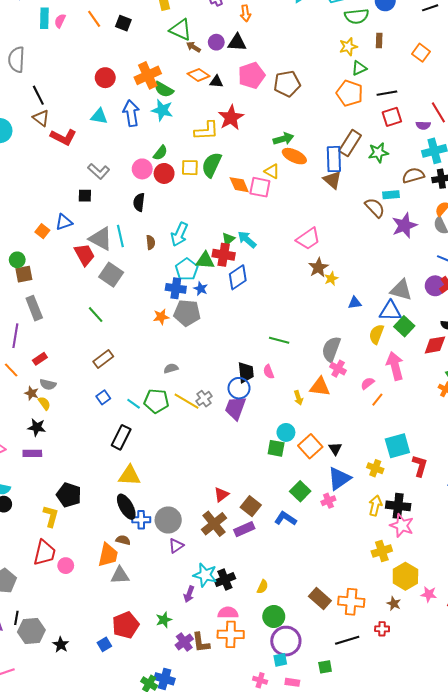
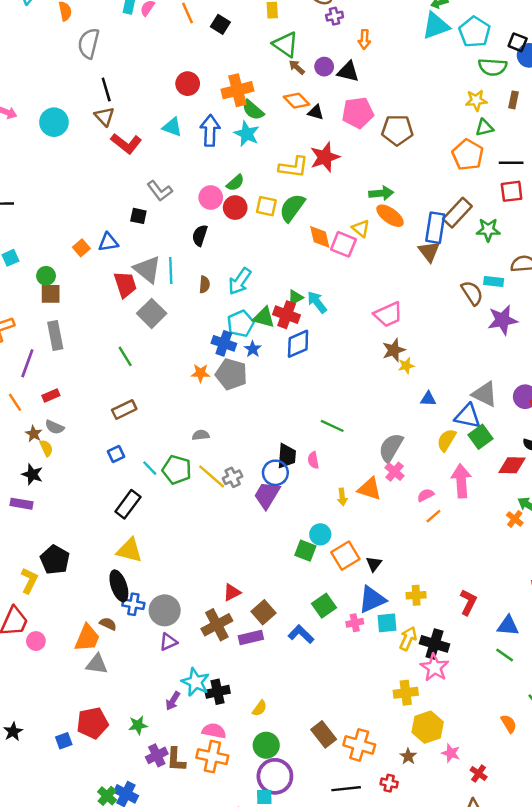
cyan square: (397, 446) -> (387, 623), moved, size x0.7
yellow cross: (375, 468) -> (416, 595), turned -35

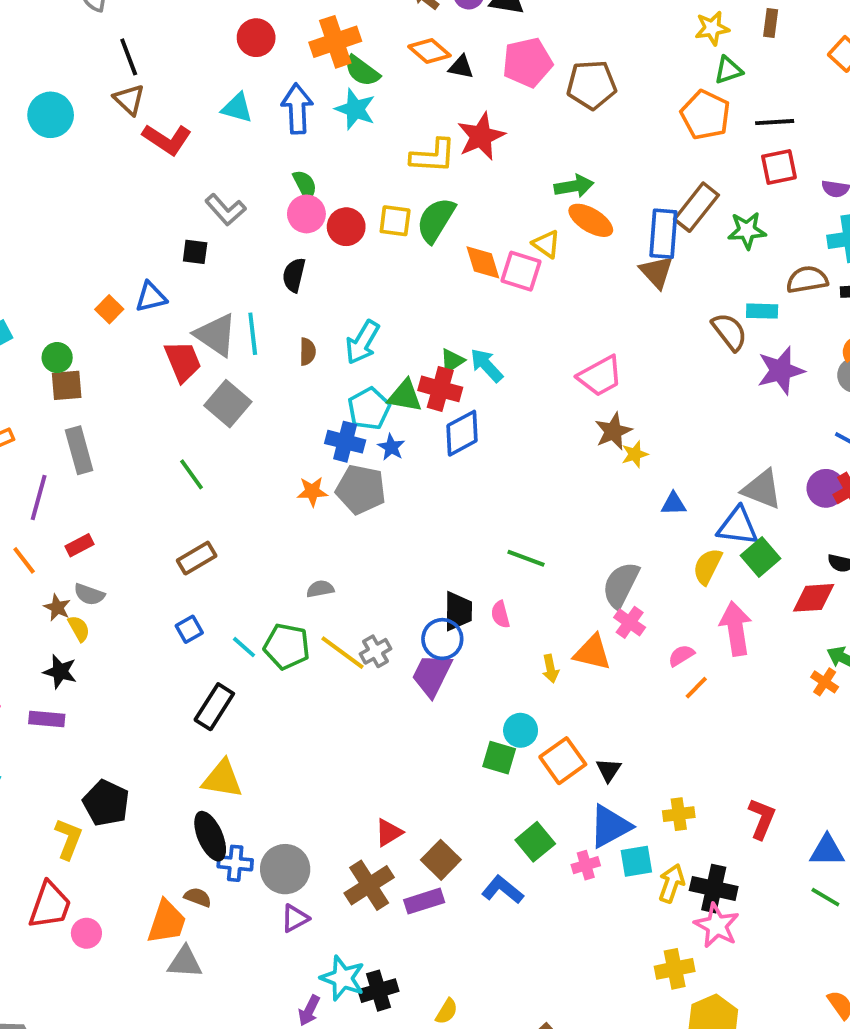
green semicircle: (235, 183) -> (305, 185), moved, turned -72

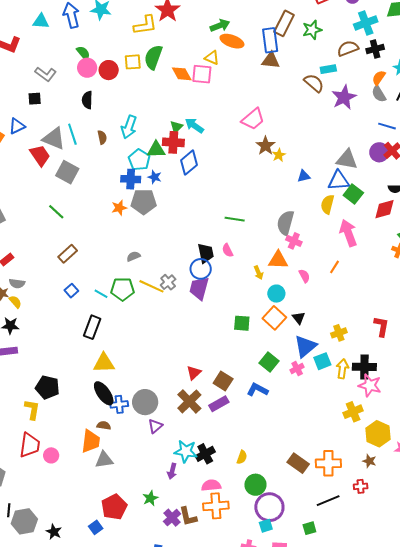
brown triangle: (657, 272) -> (271, 60), turned -30
pink semicircle: (681, 655) -> (304, 276), moved, turned 104
cyan circle: (521, 730) -> (276, 294), moved

